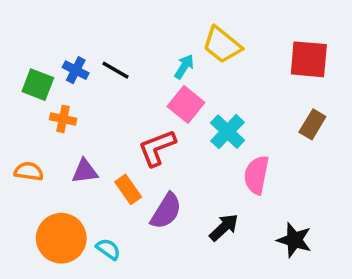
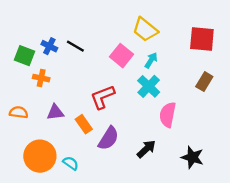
cyan arrow: (184, 67) -> (151, 60), moved
pink square: (186, 104) -> (122, 56), moved

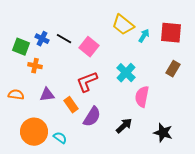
pink square: (122, 56) -> (89, 47), moved
cyan arrow: (151, 60) -> (144, 36), moved

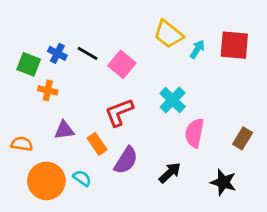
brown rectangle: (173, 69) -> (243, 138), moved
orange semicircle: (16, 95) -> (22, 144), moved
cyan semicircle: (60, 138) -> (82, 178), moved

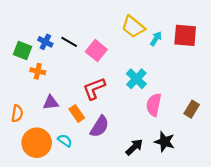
orange semicircle: (22, 144) -> (17, 113), turned 91
black arrow: (170, 173) -> (134, 147), moved
black star: (223, 182) -> (165, 142), moved

